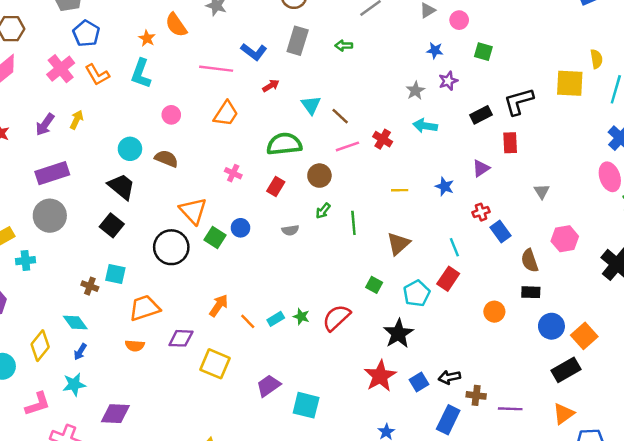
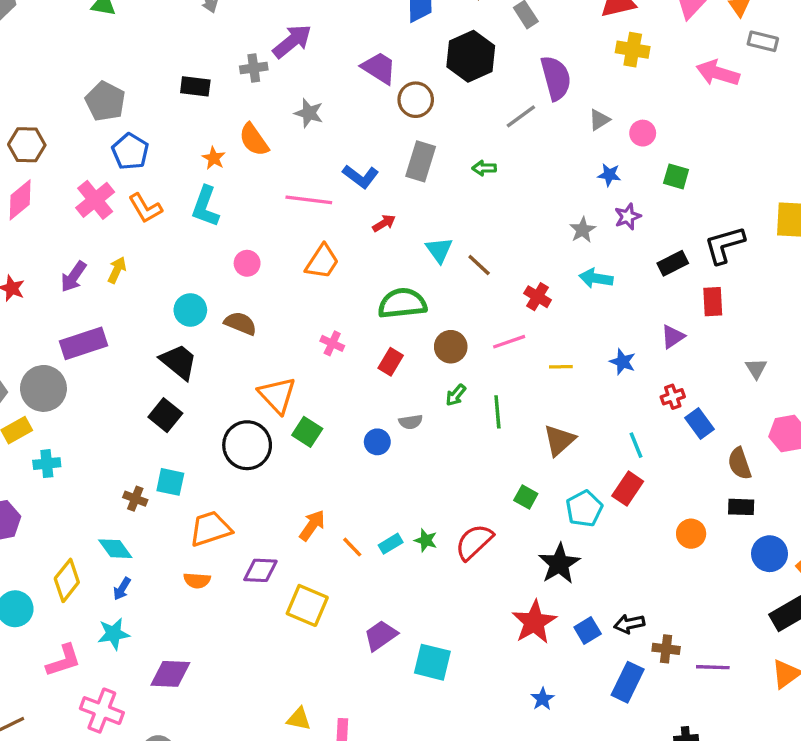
pink line: (347, 146) -> (509, 342), moved
gray circle: (50, 216) -> (43, 388), moved
blue circle: (240, 228) -> (377, 442), moved

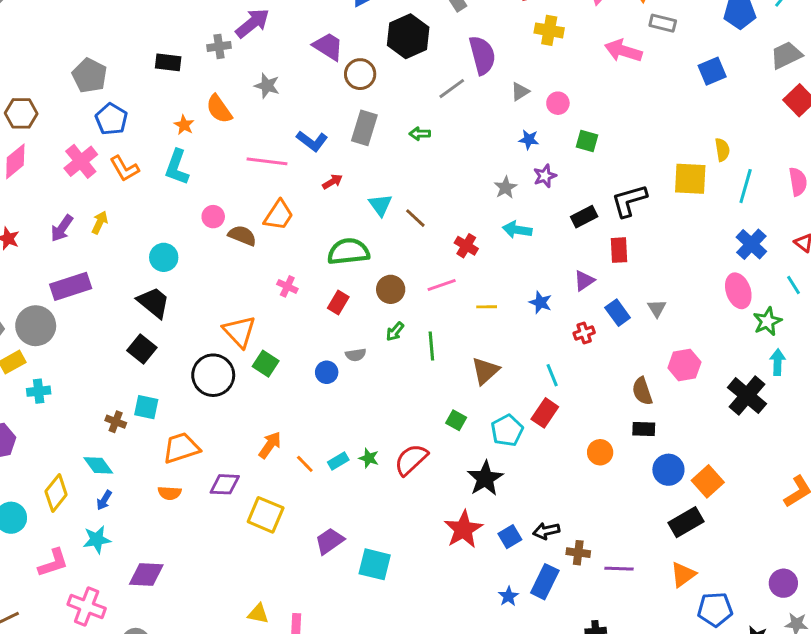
brown semicircle: (240, 323) -> (242, 236), moved
blue rectangle: (699, 423) -> (618, 313), moved
blue star: (543, 699) -> (508, 596), moved

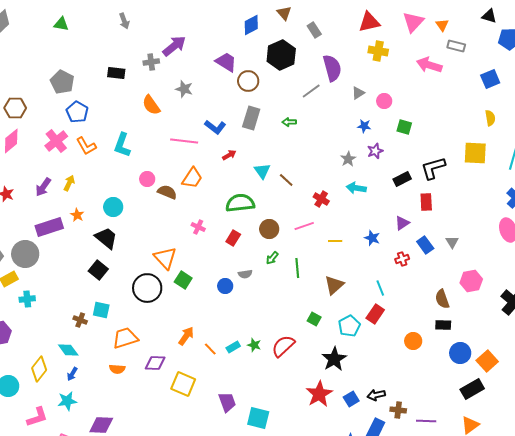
orange star: (184, 125) -> (77, 215), moved
yellow semicircle: (722, 150) -> (490, 118), moved
purple trapezoid: (330, 541) -> (227, 402), turned 105

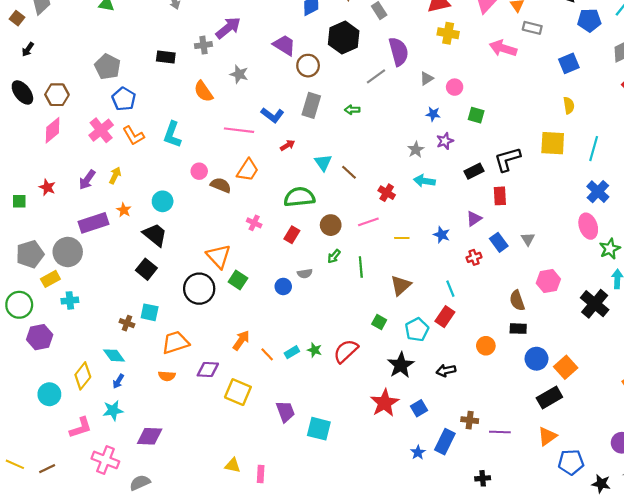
black arrow: (376, 395) -> (446, 371), moved

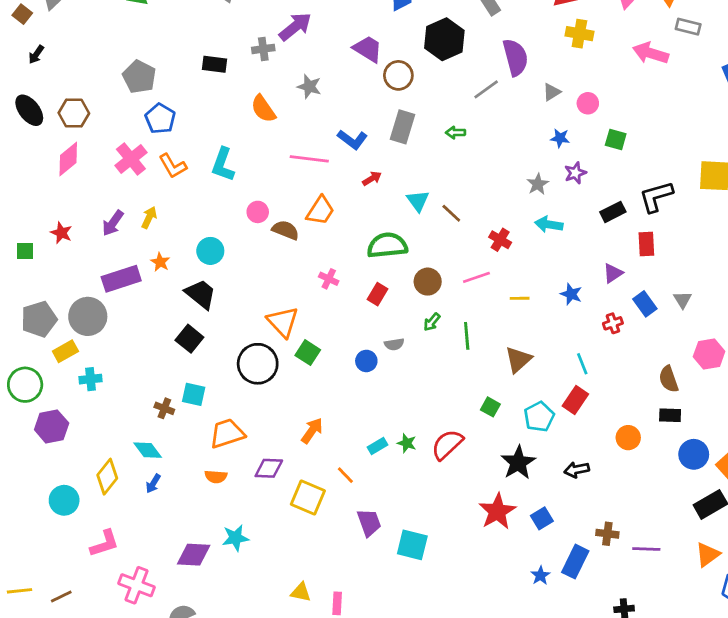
orange line: (267, 354) -> (345, 475), moved
cyan star: (113, 410) -> (235, 538), moved
yellow line: (15, 464) -> (19, 591), turned -30

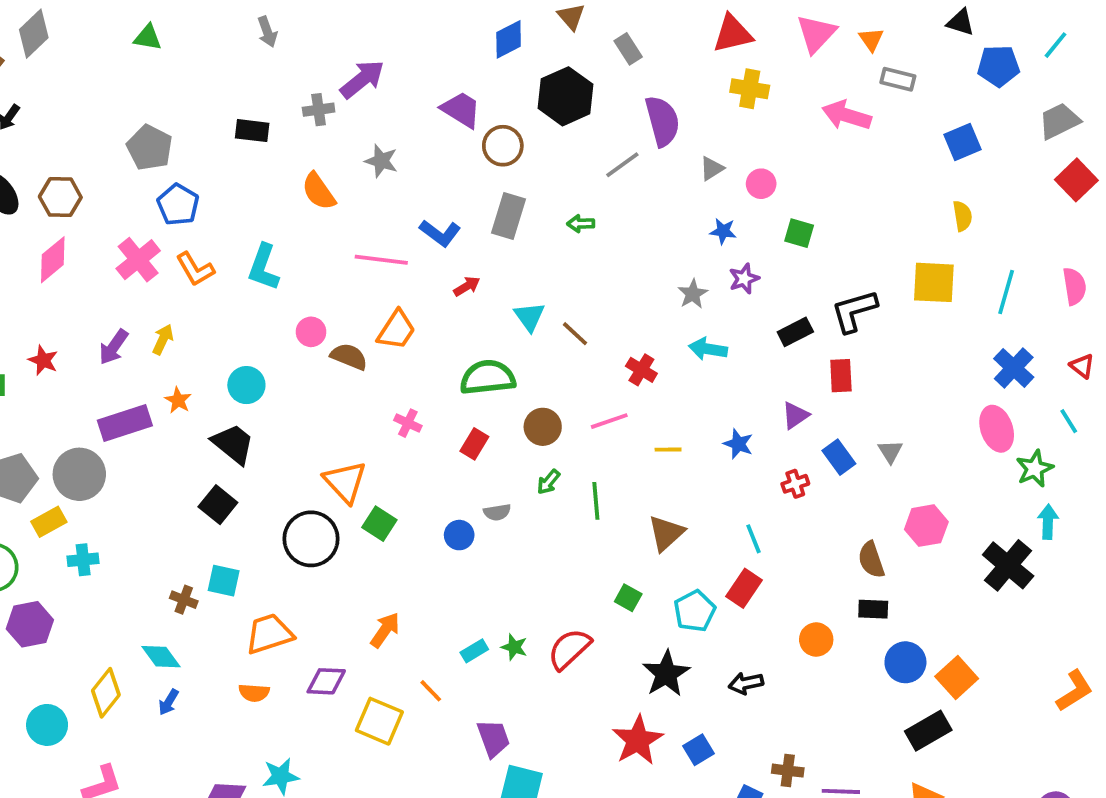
purple trapezoid: (369, 523) -> (493, 738), moved

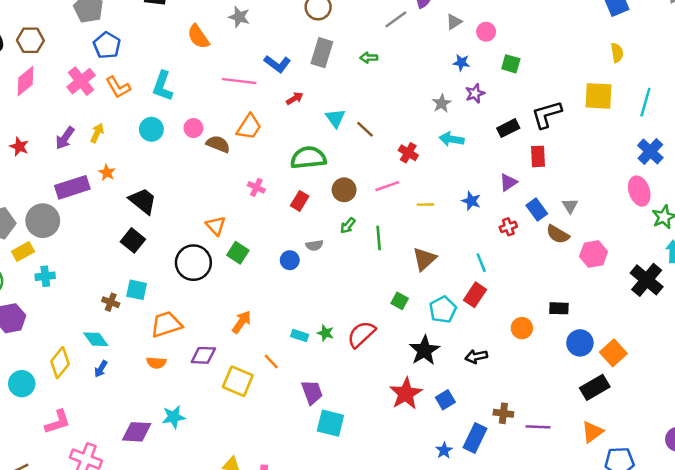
cyan circle: (246, 385) -> (151, 129), moved
orange triangle: (345, 482) -> (216, 226), size x0.7
brown semicircle: (871, 560) -> (558, 234), moved, turned -40
cyan rectangle: (474, 651) -> (300, 336), turned 49

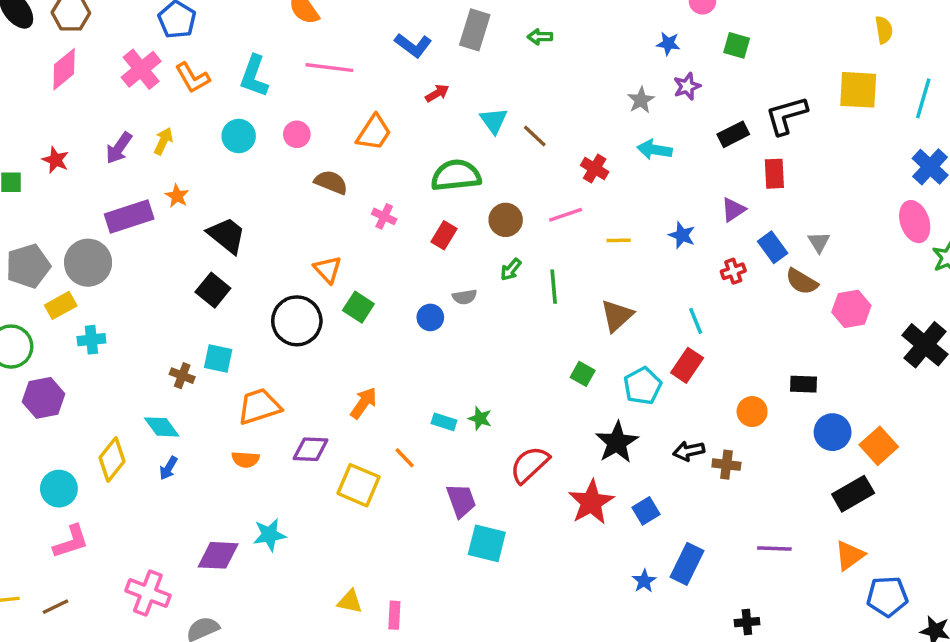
pink line: (239, 81) -> (329, 68), moved
brown semicircle: (218, 144) -> (331, 182), moved
red semicircle: (361, 334) -> (530, 465), moved
brown cross: (503, 413) -> (726, 465), moved
pink L-shape: (58, 422) -> (71, 542), moved

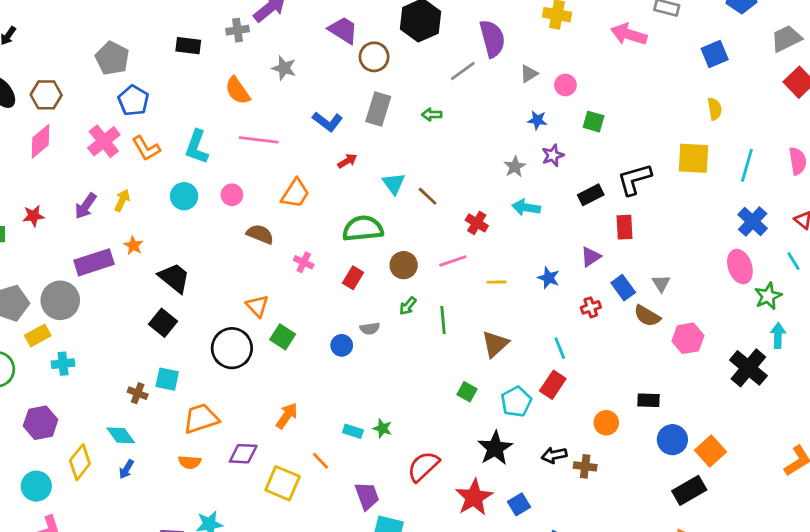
red star: (56, 160) -> (33, 216), turned -30
purple hexagon: (44, 398) -> (41, 423), moved

